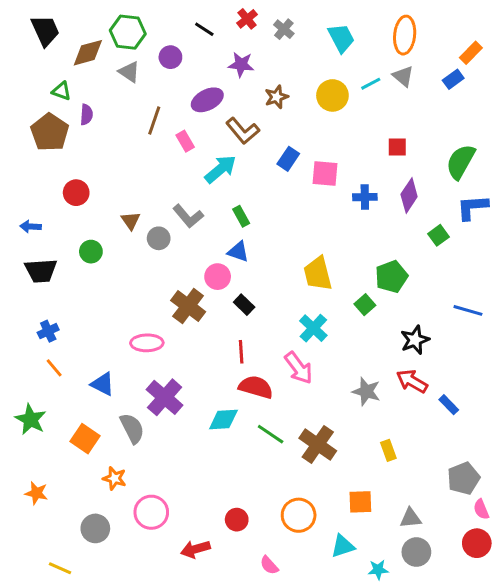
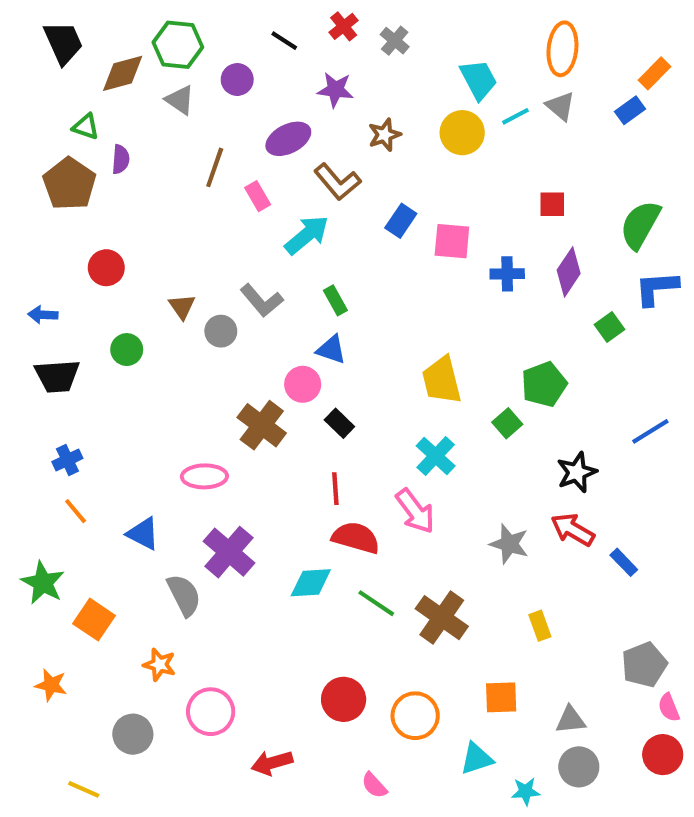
cyan trapezoid: (341, 38) -> (479, 80), moved
blue line: (468, 310) -> (650, 431), turned -48
orange square: (85, 439) -> (94, 620), moved
red circle: (237, 520) -> (344, 699), moved, size x1.4

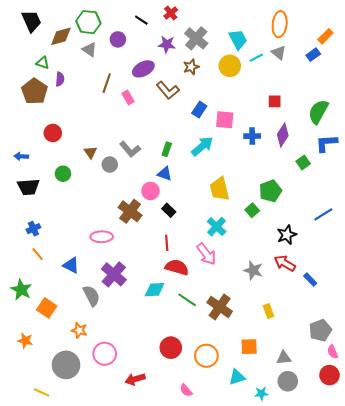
gray cross: (395, 41) -> (196, 38), moved, size x1.6
cyan arrow: (307, 235) -> (202, 146), moved
green rectangle: (335, 300) -> (167, 149), turned 48
gray circle: (133, 734) -> (66, 365), size x1.4

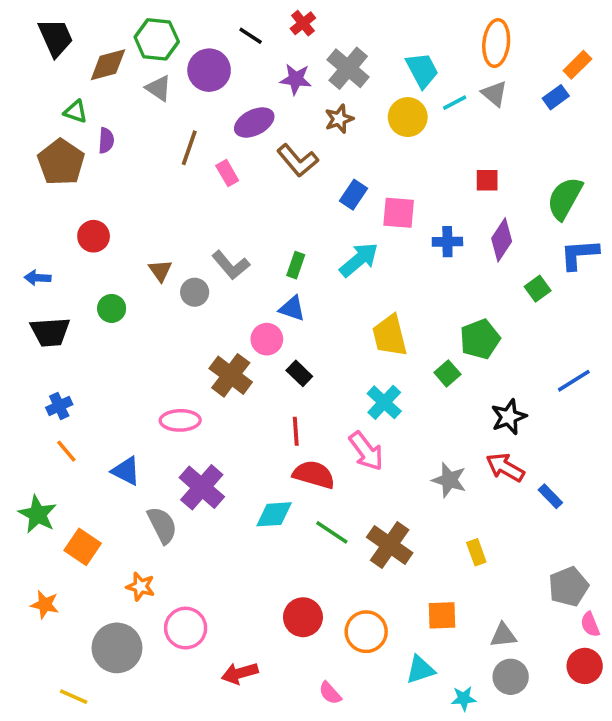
purple circle: (118, 39) -> (209, 70), size x1.5

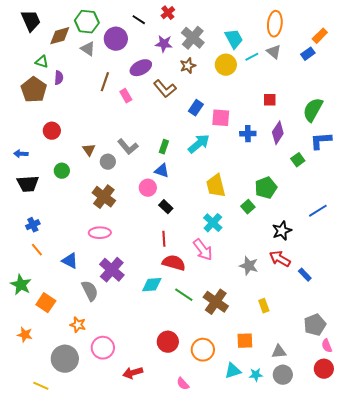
brown cross: (231, 375) -> (104, 197), moved
cyan star: (464, 698) -> (256, 375), moved

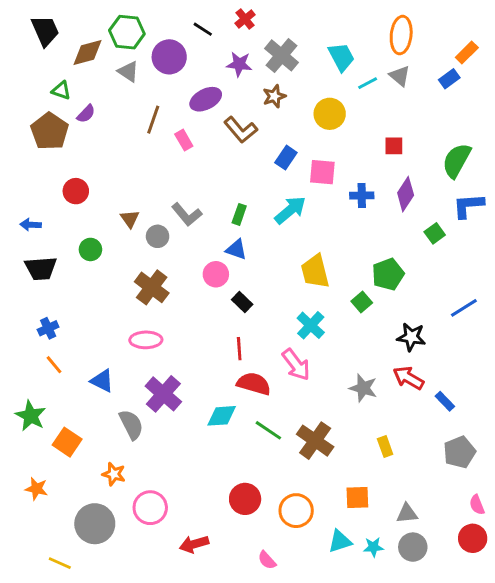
yellow circle: (226, 65) -> (330, 114), moved
purple semicircle: (59, 78) -> (86, 114), turned 40
black star: (282, 231) -> (411, 337), turned 30
gray pentagon: (315, 325) -> (459, 452), moved

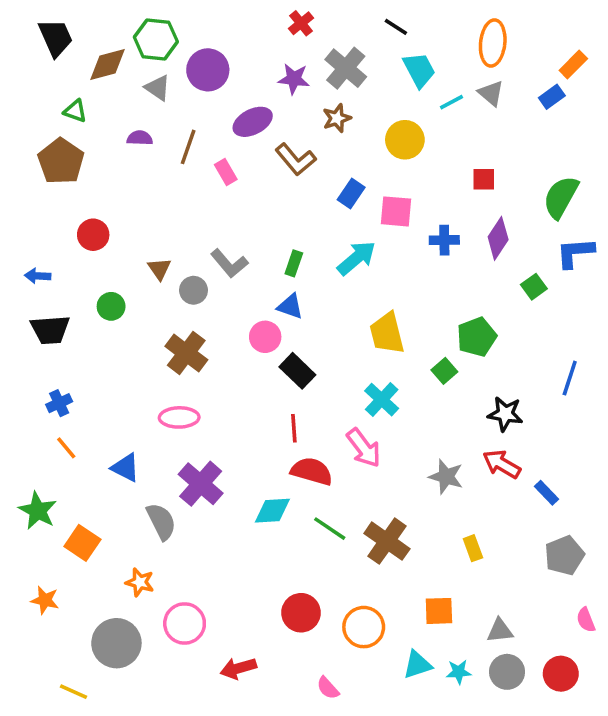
black line: (203, 29) -> (396, 27), moved
purple semicircle: (86, 114) -> (140, 138), moved, turned -132
black rectangle: (242, 302) -> (297, 371), size x1.4
blue line: (464, 308) -> (570, 378), turned -40
red circle: (473, 538) -> (561, 674), moved

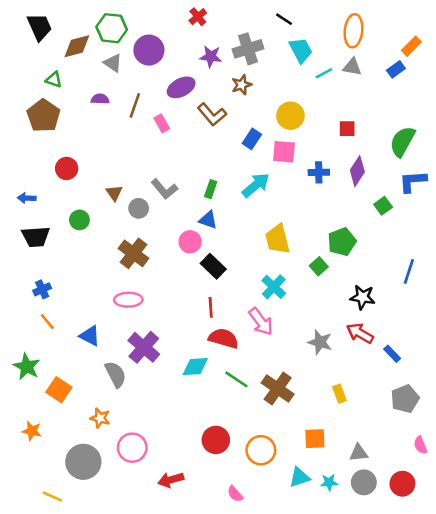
red cross: (301, 23) -> (198, 17), moved
gray cross: (346, 68) -> (248, 49), turned 32
gray triangle: (491, 93) -> (352, 67), turned -30
yellow circle: (405, 140) -> (290, 116), moved

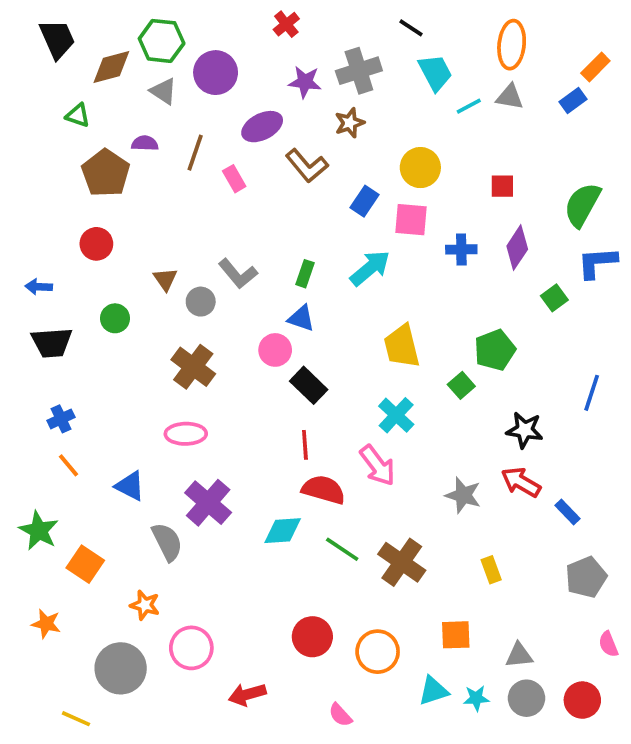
brown pentagon: (43, 116) -> (106, 173), moved

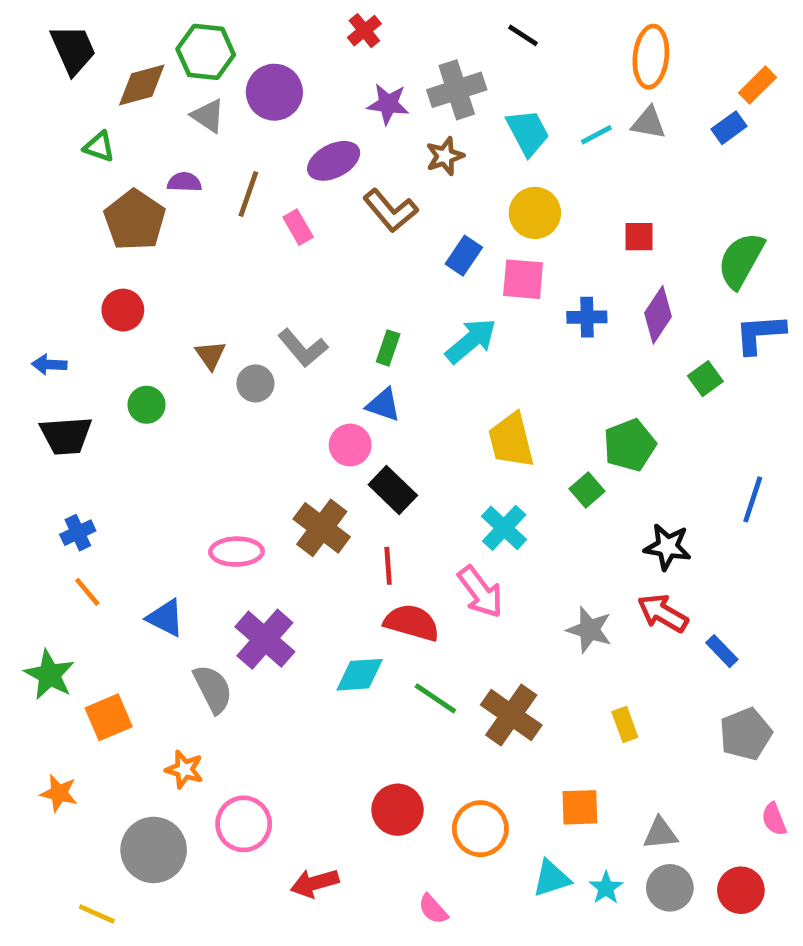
cyan trapezoid: (435, 73) -> (528, 132), moved
brown cross: (193, 367) -> (322, 528), moved
orange square: (85, 564) -> (109, 717), turned 33
cyan star: (476, 698) -> (606, 888), turned -30

